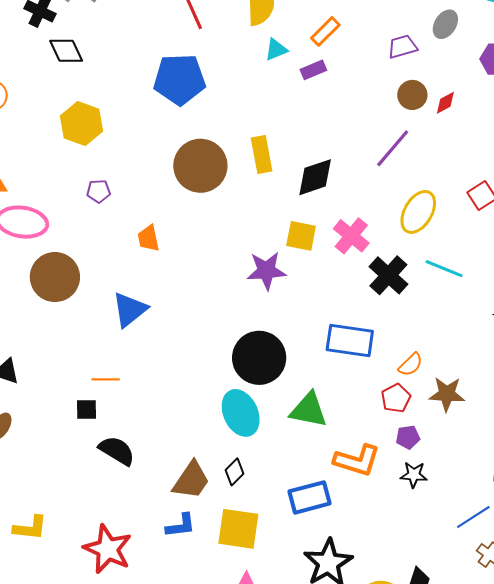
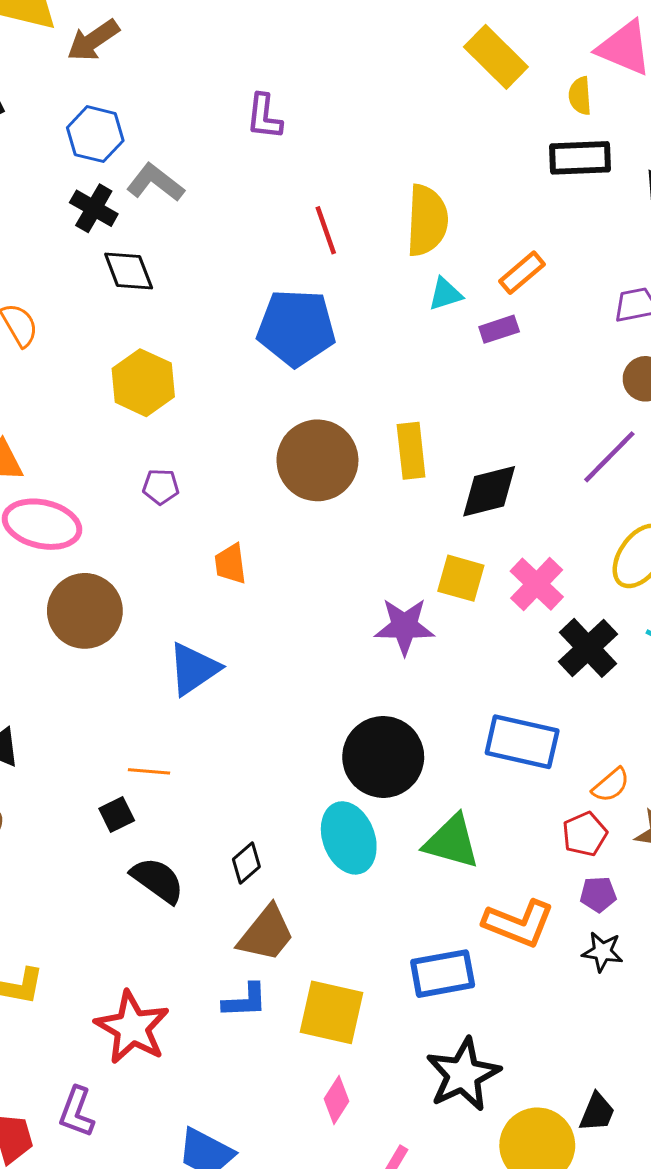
black square: (86, 410) -> (117, 814), turned -30
black diamond: (235, 472) -> (246, 863), moved

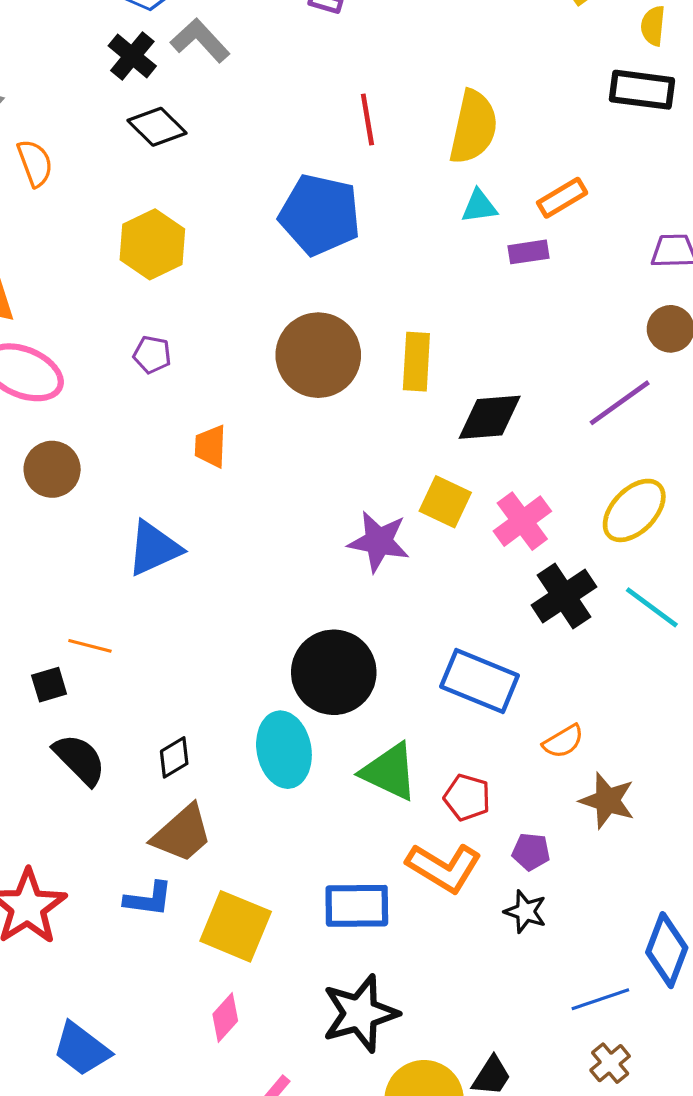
black diamond: (129, 271) -> (157, 127), turned -34
brown circle: (85, 611) -> (52, 469), size x0.7
red pentagon: (585, 834) -> (467, 797), moved, turned 30

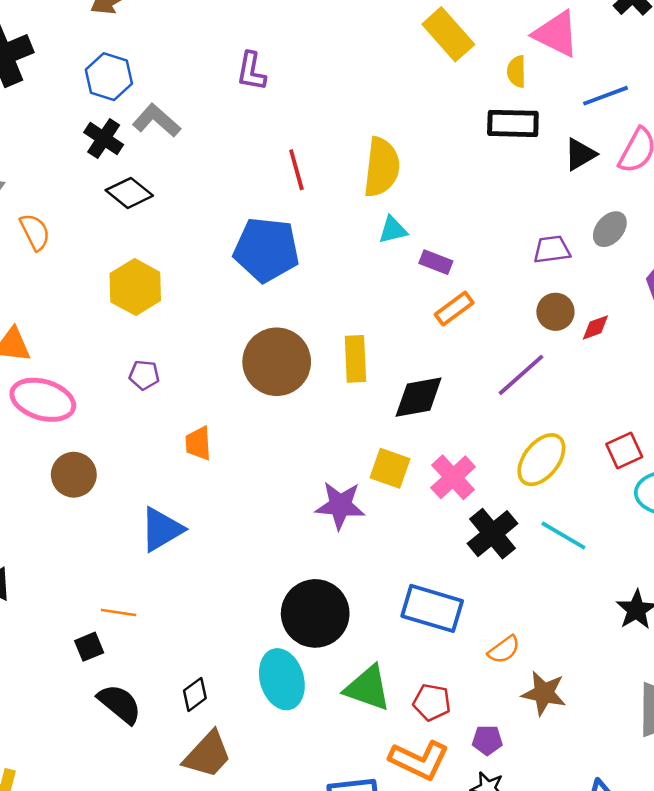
orange rectangle: (562, 198) -> (454, 309), moved
purple rectangle: (528, 252) -> (436, 262), turned 36

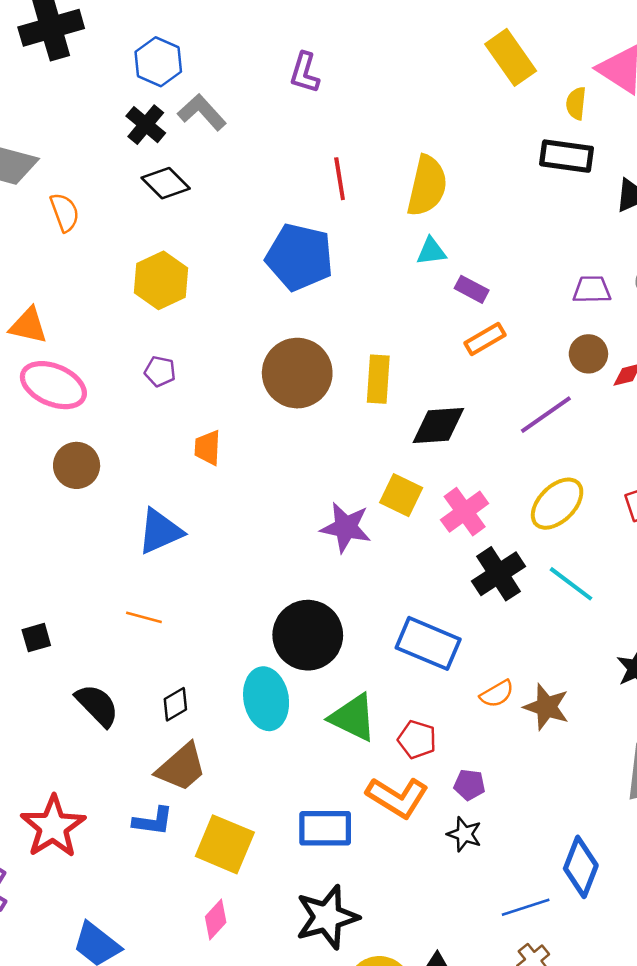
orange line: (119, 612) -> (144, 617), moved
black square: (89, 647) -> (36, 638), moved
brown star: (544, 693) -> (546, 707), moved

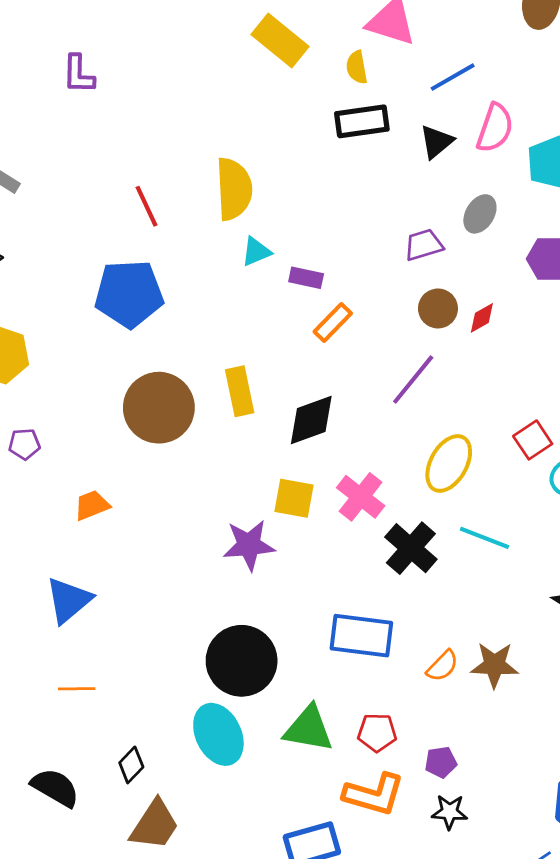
purple L-shape: (305, 73) -> (78, 74), moved
orange trapezoid: (208, 448) -> (92, 505), turned 81

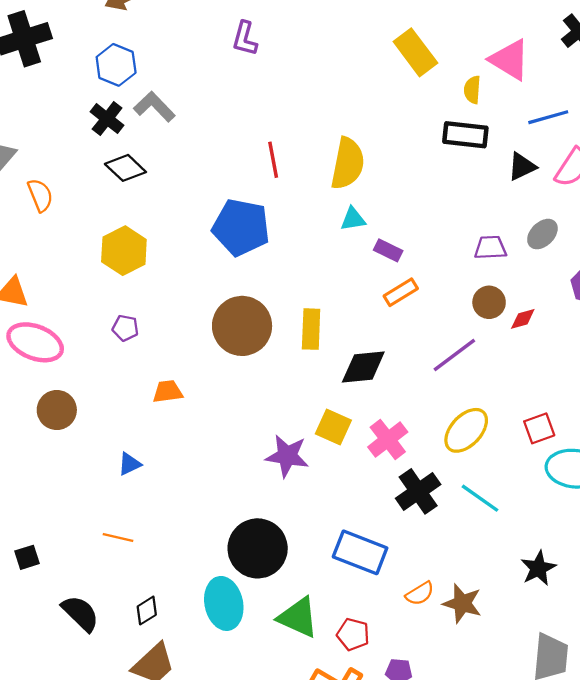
blue triangle: (69, 600) -> (129, 464), size x0.6

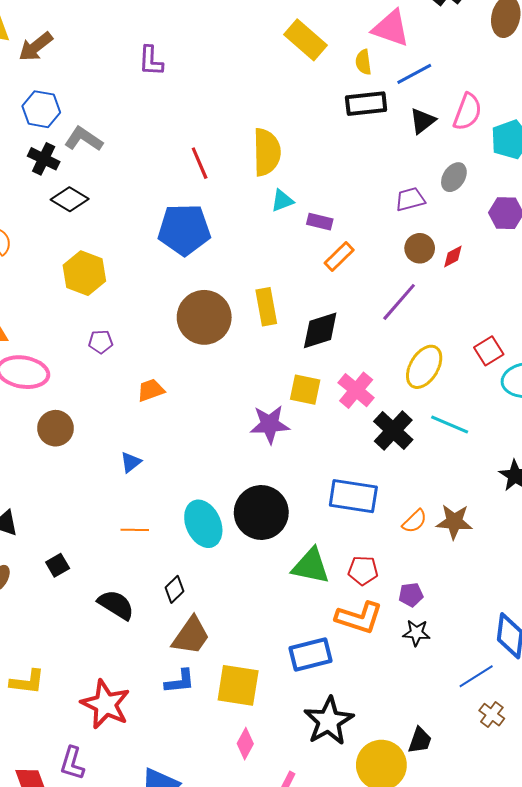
blue line: (548, 117) -> (414, 74), moved
cyan ellipse: (224, 603) -> (203, 524), moved

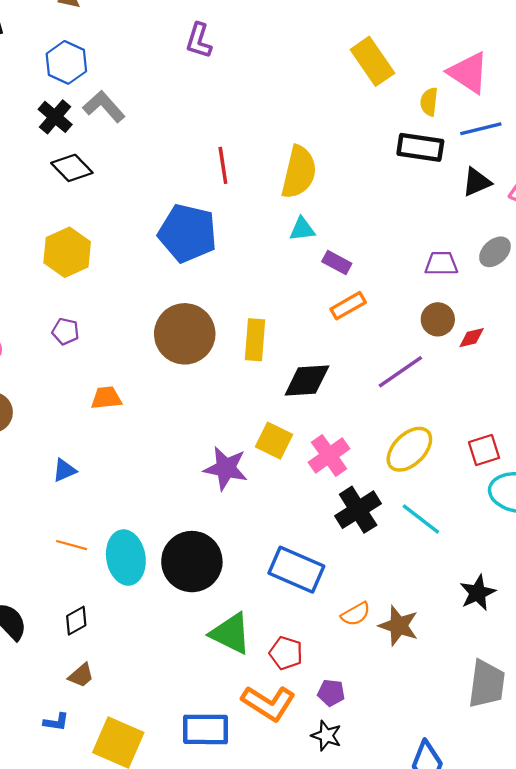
orange line: (135, 530) -> (72, 545), moved
brown trapezoid: (191, 636) -> (81, 675), size x0.6
blue L-shape: (180, 681) -> (56, 722), size x0.7

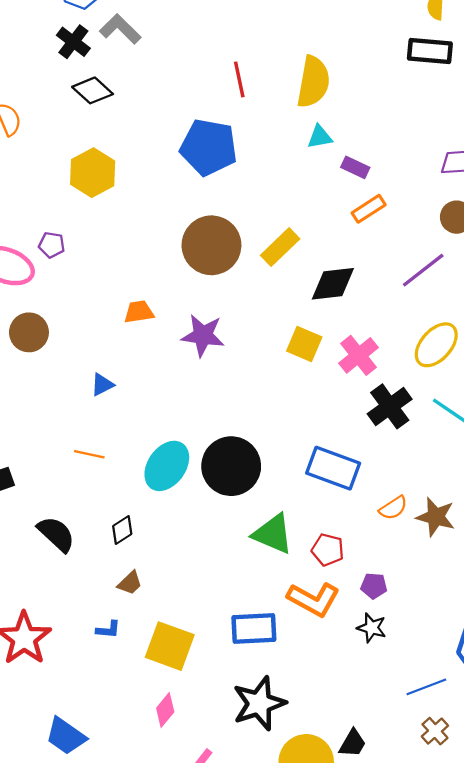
purple pentagon: (66, 331) -> (52, 245), moved
yellow rectangle: (255, 340) -> (280, 247), turned 45
purple star: (226, 468) -> (203, 335), moved
orange line: (72, 545) -> (89, 454), moved
cyan ellipse: (126, 558) -> (167, 466), turned 48

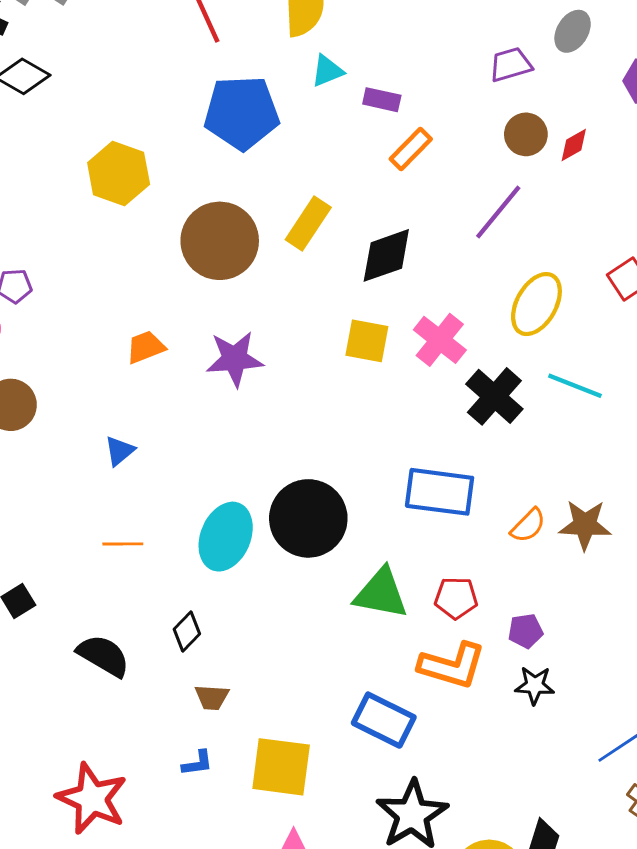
blue pentagon: (209, 147) -> (242, 113), moved
yellow hexagon: (93, 173) -> (119, 174), moved
brown trapezoid: (130, 583) -> (212, 697), turned 60
blue rectangle: (254, 628) -> (384, 720), turned 42

